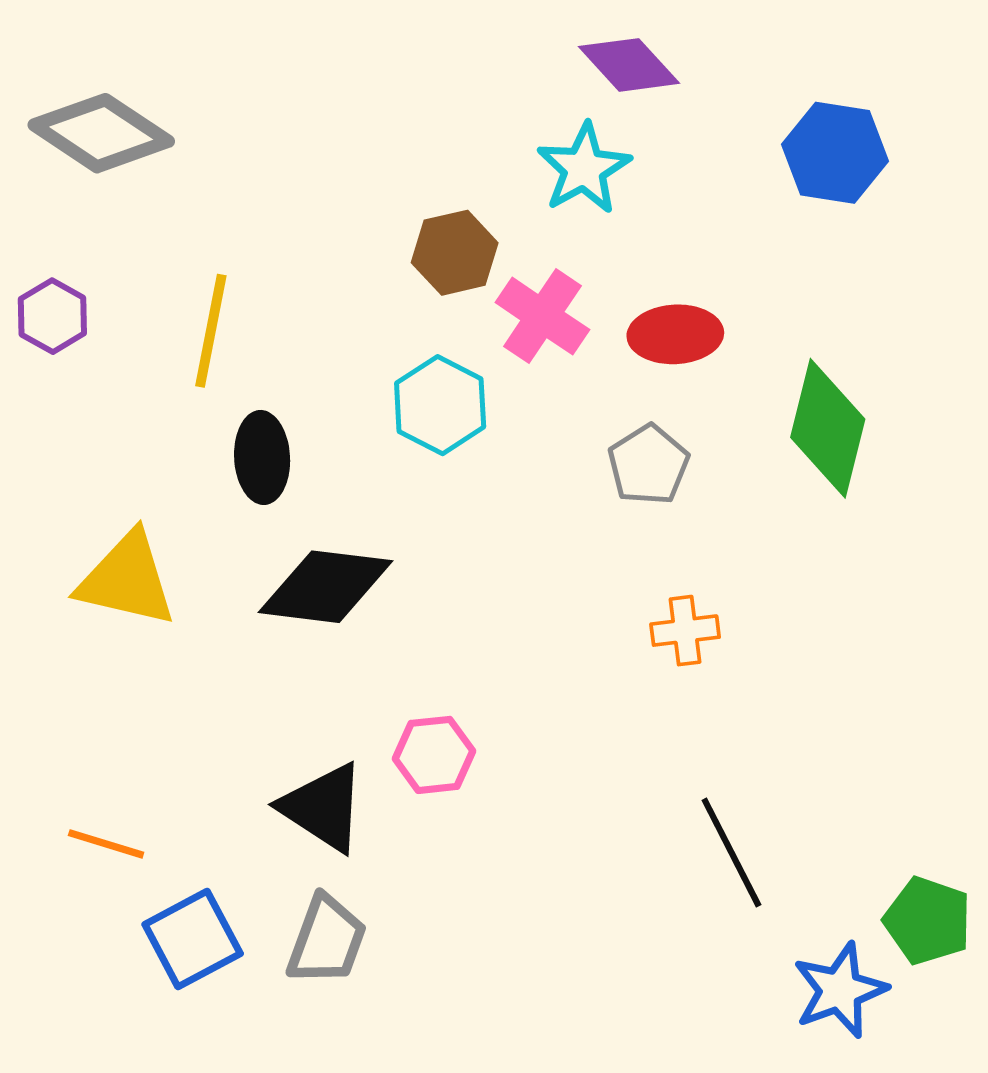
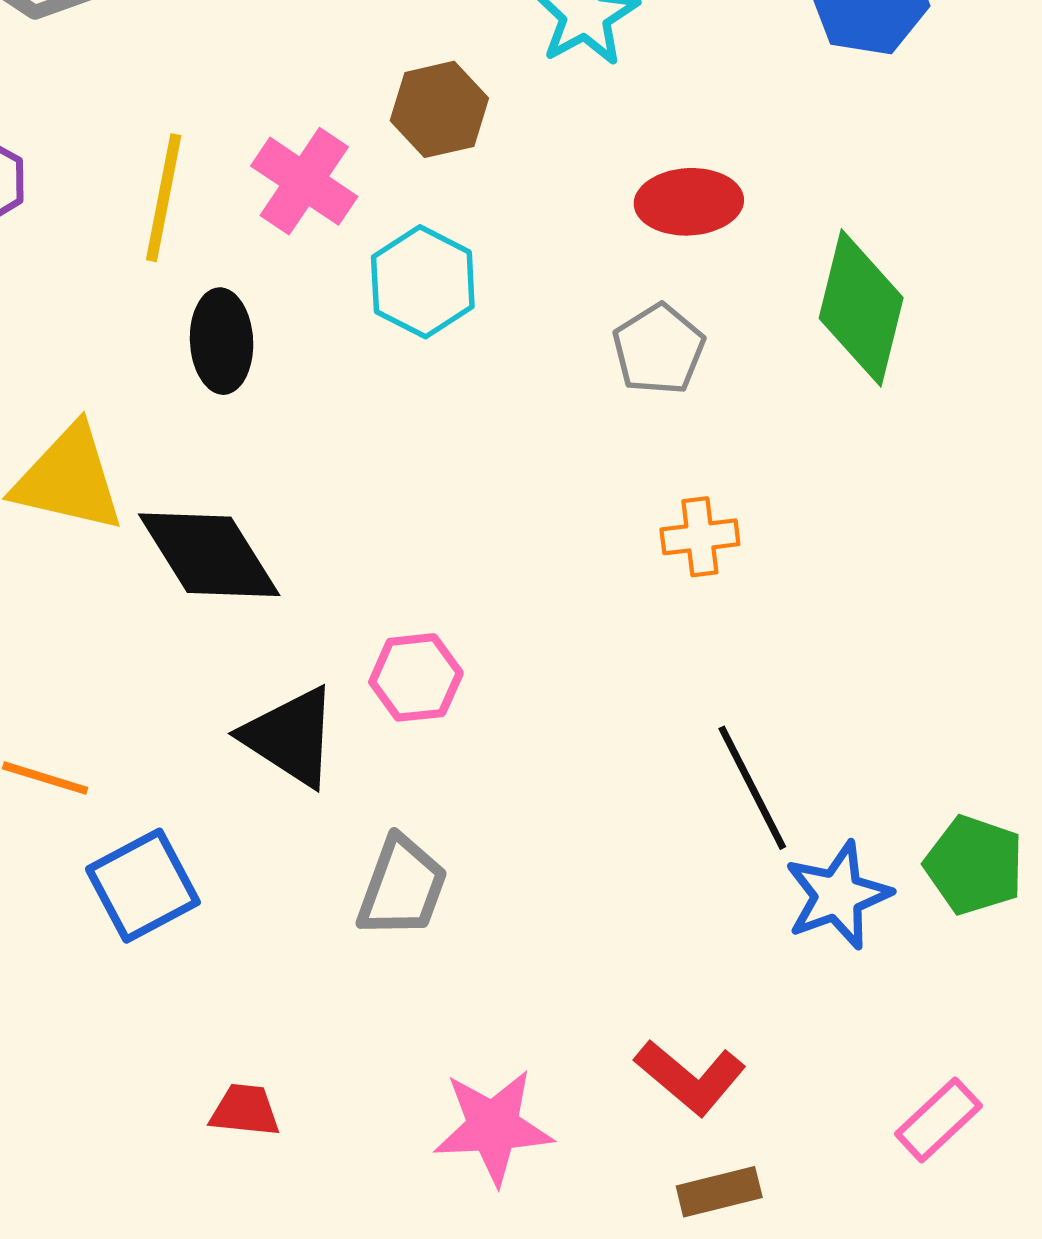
pink cross: (542, 316) -> (304, 181), moved
black diamond: (325, 587) -> (209, 555), moved, turned 51
gray trapezoid: (327, 940) -> (402, 887), moved
blue star: (840, 990) -> (838, 895), moved

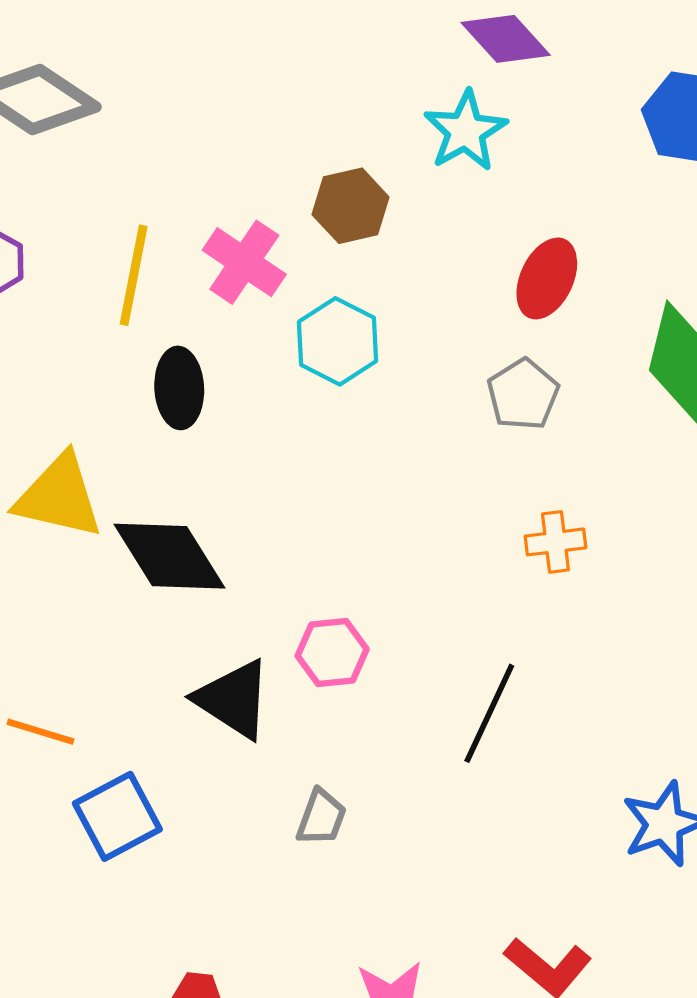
red ellipse: (689, 202) -> (547, 278), turned -62
black line: (752, 788) -> (489, 713), moved, turned 52
gray trapezoid: (402, 887) -> (321, 817), size x0.7

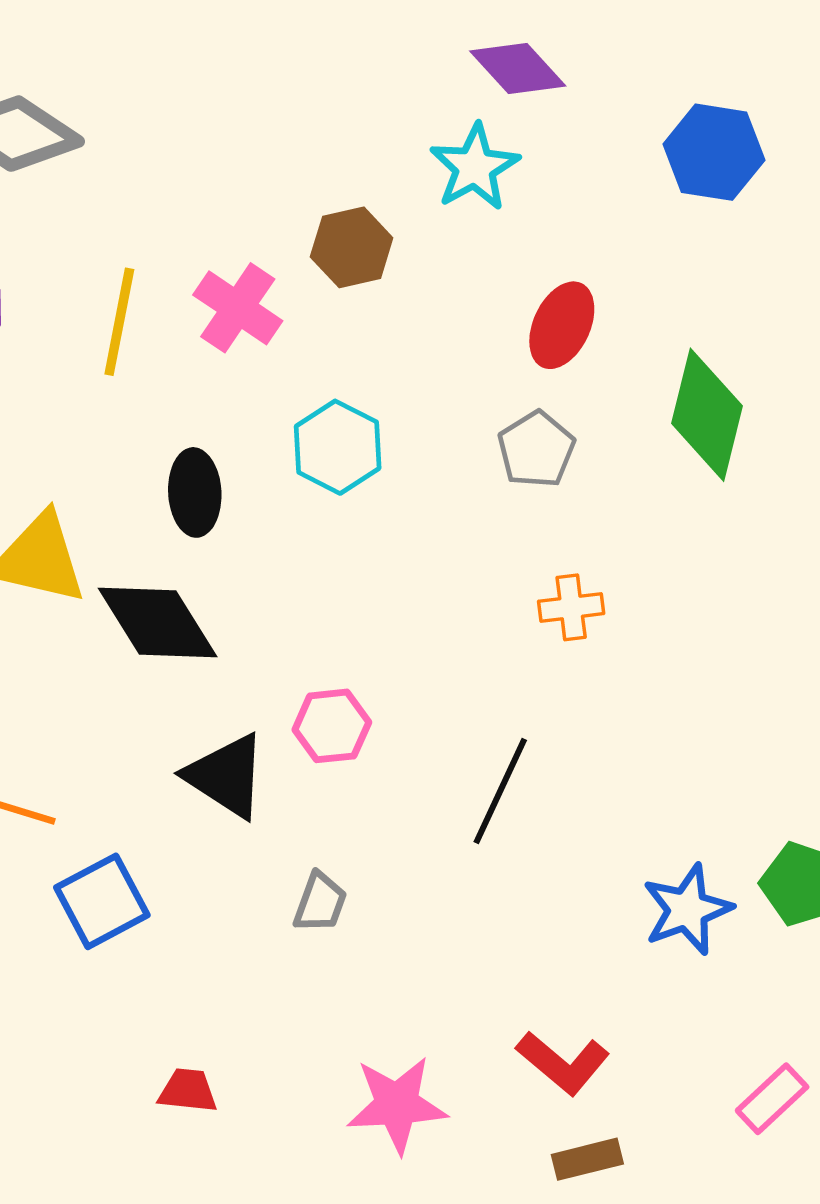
cyan hexagon: (338, 341) -> (338, 447), moved
black ellipse: (179, 388) -> (195, 492), moved

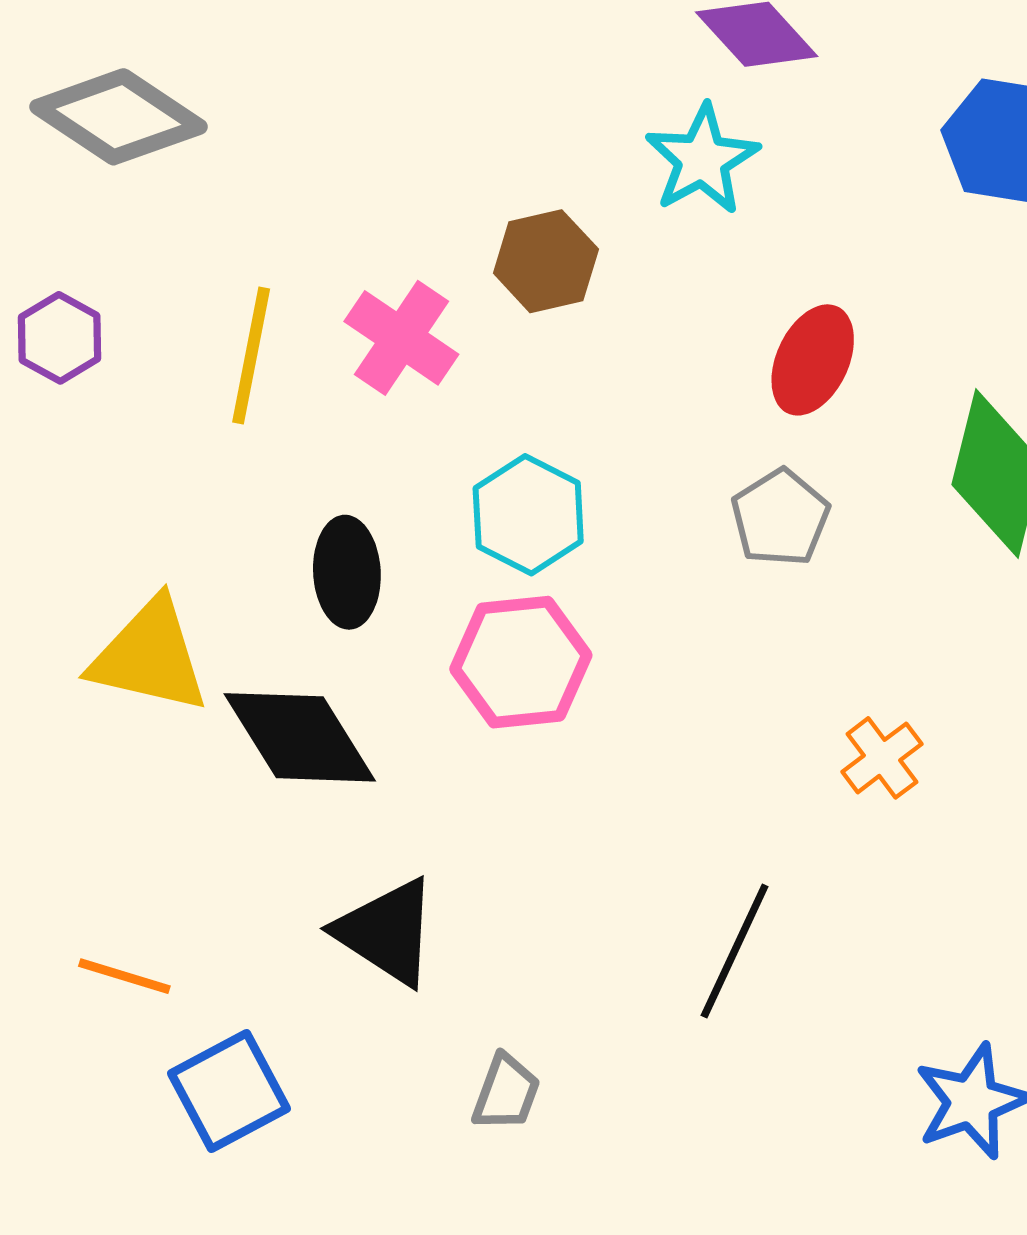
orange cross: (571, 607) -> (882, 758), moved, turned -30
pink hexagon: (332, 726) -> (521, 662), moved, size x1.4

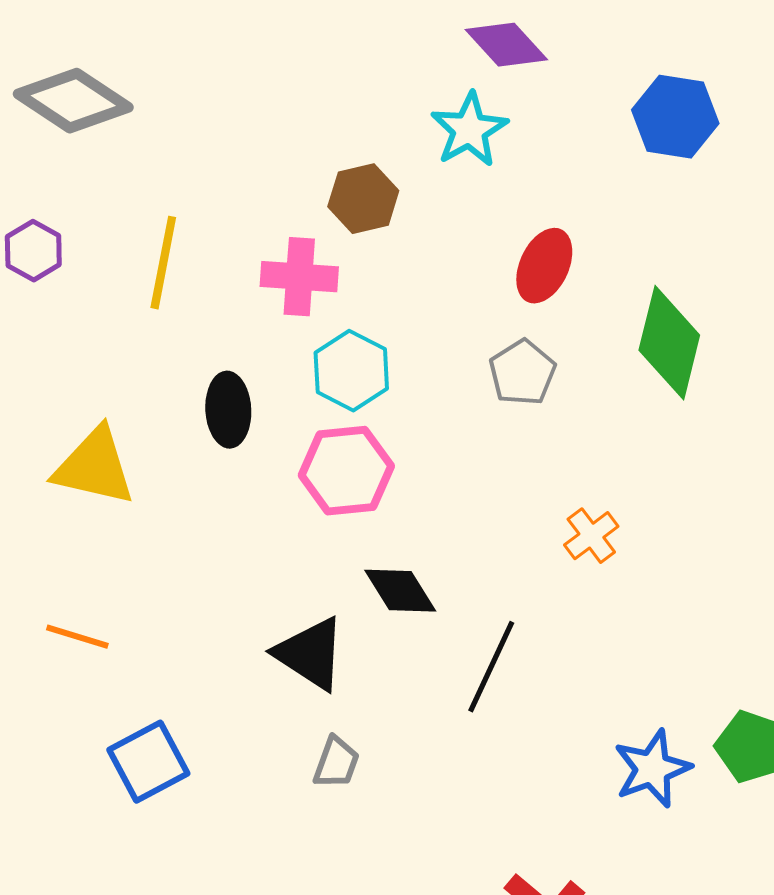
pink cross: (401, 338) -> (299, 277), moved, turned -30
black diamond: (300, 737) -> (400, 591), moved, size x0.7
black triangle: (387, 932) -> (310, 654), moved
orange line: (124, 976) -> (77, 637), moved

